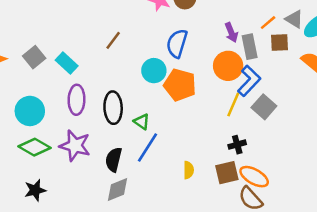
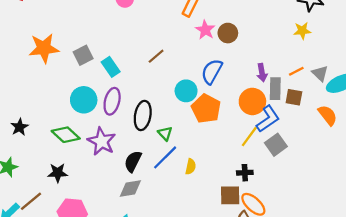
brown square: (280, 43) -> (294, 97), moved
cyan circle: (30, 111) -> (84, 100), moved
yellow semicircle: (189, 170) -> (191, 167), moved

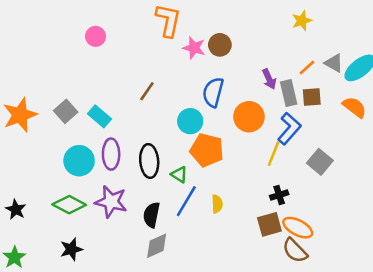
orange circle: (252, 101) -> (249, 117), moved
orange pentagon: (206, 109) -> (207, 150), moved
gray square: (276, 145) -> (320, 162), moved

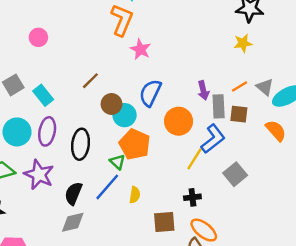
pink circle: (96, 36) -> (38, 37), moved
brown circle: (220, 45) -> (112, 104), moved
green triangle: (179, 175) -> (117, 162), moved
brown square: (269, 224) -> (164, 222), moved

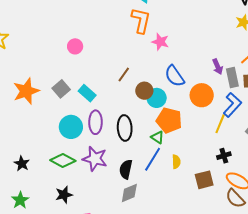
blue semicircle: (150, 93) -> (175, 76), turned -50

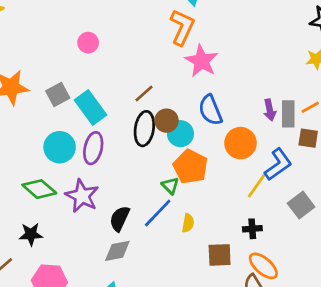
pink star: (160, 42) -> (201, 61), size x1.4
gray rectangle: (232, 78) -> (288, 114), moved
cyan rectangle: (87, 93) -> (91, 107), size x1.4
black ellipse: (125, 128) -> (144, 129), moved

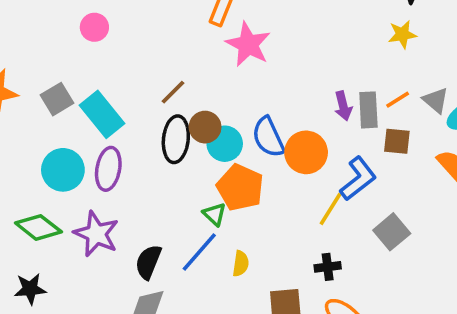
blue semicircle: (210, 110) -> (268, 137), moved

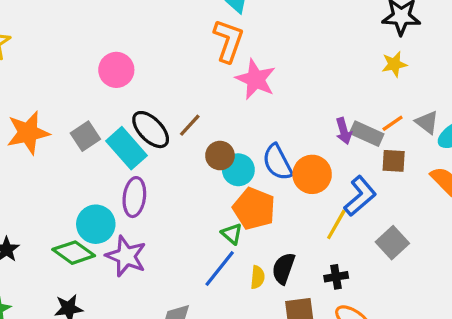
pink circle: (94, 27) -> (116, 70), size x1.4
gray rectangle: (368, 110) -> (367, 134), turned -60
black ellipse: (176, 139) -> (151, 130), moved, turned -48
cyan circle: (63, 170) -> (96, 224), moved
black semicircle: (148, 262) -> (283, 268), moved

